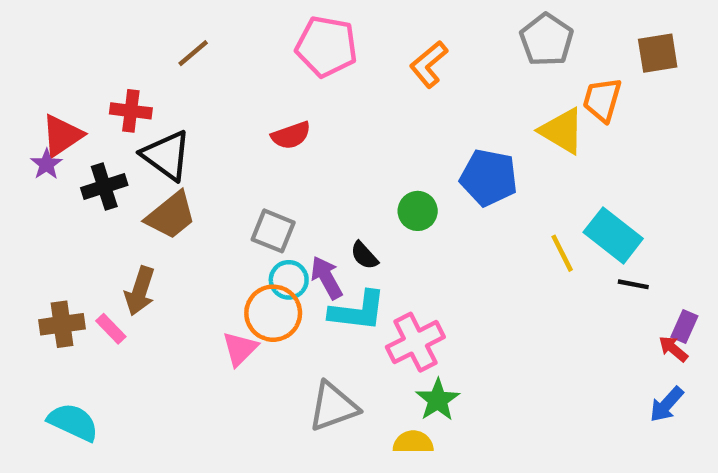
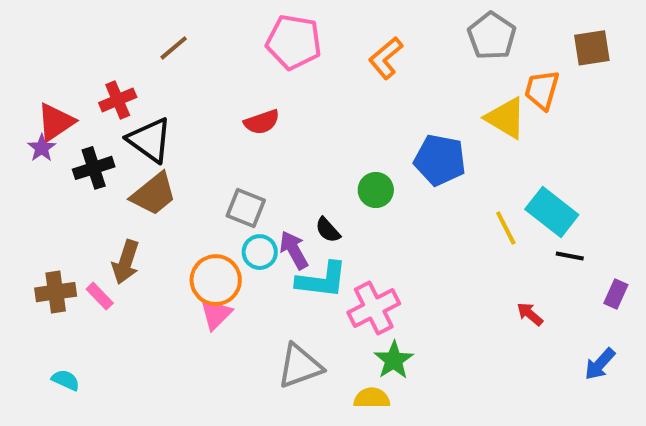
red cross: (131, 111) -> (118, 100), turned -30
orange circle: (273, 313) -> (216, 280), moved
red arrow: (673, 349) -> (530, 314), moved
cyan semicircle: (73, 422) -> (66, 380), size x0.6

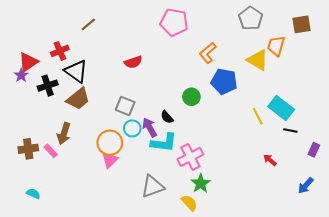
pink pentagon: (294, 42) -> (174, 22), moved
orange L-shape: (386, 58) -> (208, 53), moved
yellow semicircle: (372, 398) -> (189, 203), turned 48

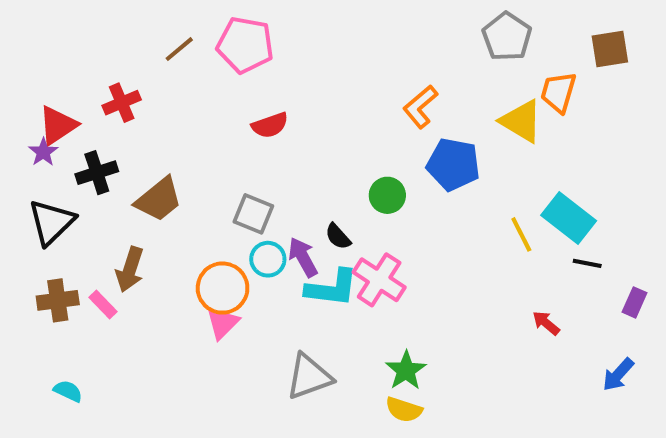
pink pentagon: (174, 22) -> (245, 45), moved
black triangle: (76, 71) -> (52, 222), moved, turned 40
pink cross: (190, 157) -> (379, 280), moved, turned -30
yellow semicircle: (189, 203) -> (404, 410), moved, turned 150

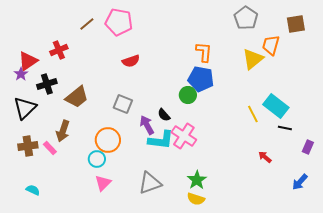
orange L-shape: (420, 107) -> (204, 52), turned 135
yellow triangle: (521, 121) -> (253, 59), turned 50
blue pentagon: (453, 164) -> (201, 79), moved
cyan circle: (268, 259) -> (97, 159), moved
pink triangle: (223, 323) -> (103, 183), moved

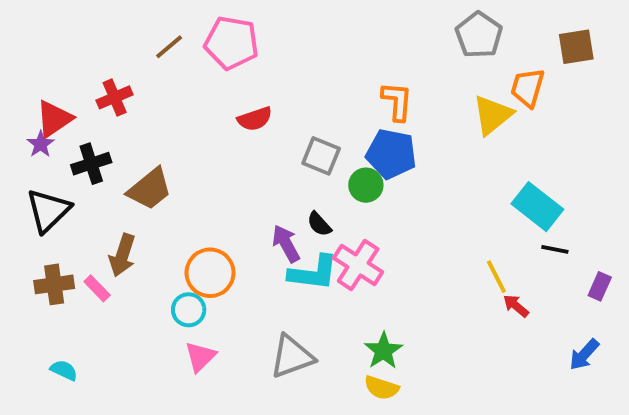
gray square: (123, 104) -> (321, 156), moved
yellow line: (253, 114) -> (496, 277), moved

